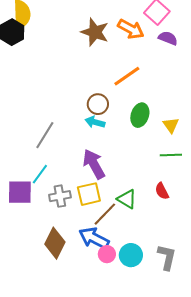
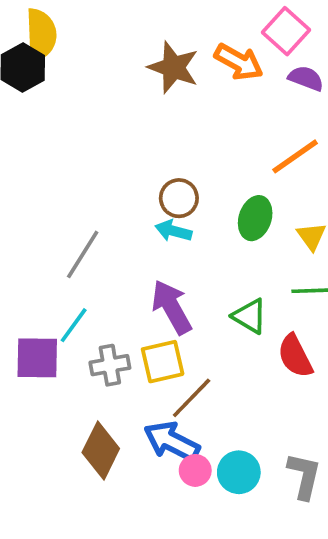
orange line: (127, 76) -> (295, 156), moved
red semicircle: (162, 191) -> (295, 356), size x1.4
green triangle: (127, 199) -> (250, 316), moved

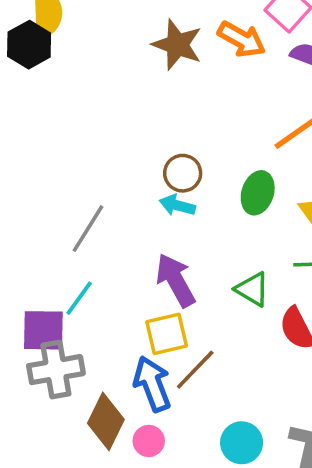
gray cross: (110, 365) -> (56, 370), moved, size x1.4
blue arrow: (172, 441) -> (152, 384), moved, turned 42
pink circle: (195, 470) -> (149, 441), moved

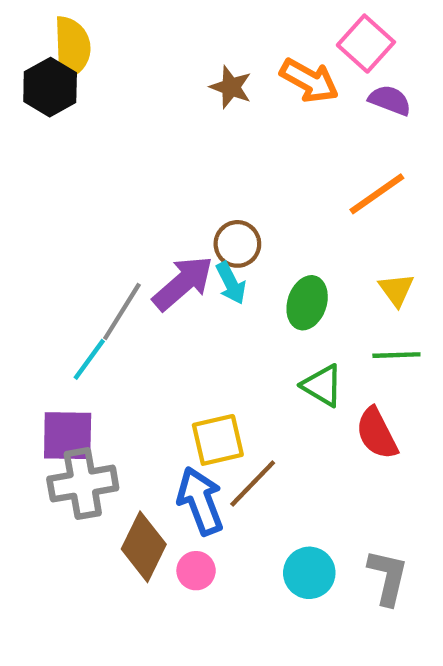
brown star: (177, 45) -> (231, 87), size x0.7
green ellipse: (258, 193) -> (307, 303), moved
cyan arrow: (177, 205) -> (231, 283), turned -132
purple arrow: (176, 280) -> (183, 283), moved, turned 78
cyan line: (79, 298) -> (89, 359), moved

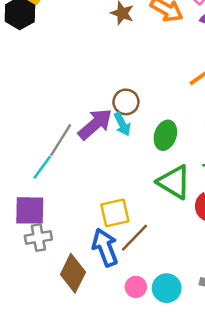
green triangle: (322, 386) -> (174, 182), size x1.4
gray cross: (83, 484) -> (38, 238), size x0.7
pink circle: (196, 571) -> (136, 287), moved

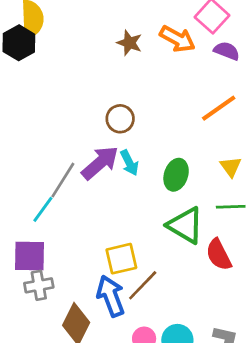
brown circle: (126, 102) -> (120, 119), moved

